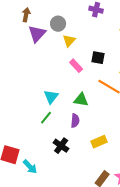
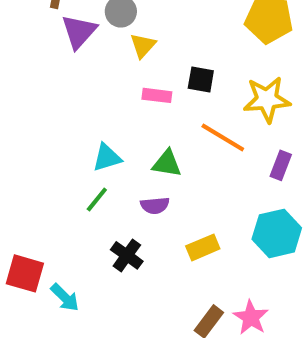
pink rectangle: (76, 66) -> (157, 95), turned -40
cyan triangle: (51, 97) -> (107, 157), turned 35
purple semicircle: (75, 121) -> (155, 205), turned 80

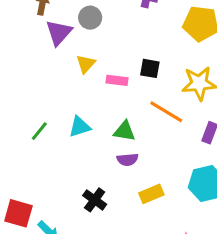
yellow triangle: (143, 45) -> (86, 64), moved
green line: (97, 199) -> (39, 131), moved
purple semicircle: (155, 205) -> (127, 160), moved

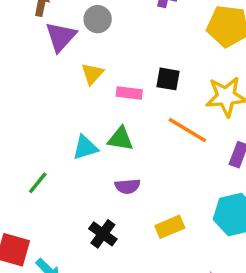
green line: (39, 131) -> (38, 183), moved
green triangle: (124, 131) -> (121, 139), moved
purple semicircle: (127, 160) -> (128, 186), moved

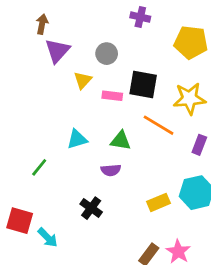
gray circle: (98, 19) -> (107, 54), moved
black square: (168, 79) -> (143, 84), size x1.5
green triangle: (121, 139) -> (121, 141), moved
yellow rectangle: (170, 227) -> (159, 202), moved

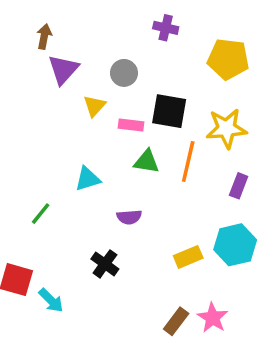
orange line: (159, 125) -> (188, 161), turned 72
green triangle: (121, 141) -> (147, 161), moved

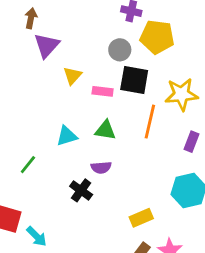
yellow pentagon: (228, 59) -> (157, 37), moved
gray circle: (124, 73) -> (120, 50), moved
green triangle: (147, 161) -> (105, 130), moved
yellow rectangle: (188, 257) -> (141, 218), moved
black cross: (105, 264) -> (81, 190), moved

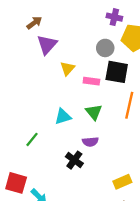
brown arrow: (31, 18) -> (34, 23), turned 42
green triangle: (105, 130) -> (94, 112), turned 42

